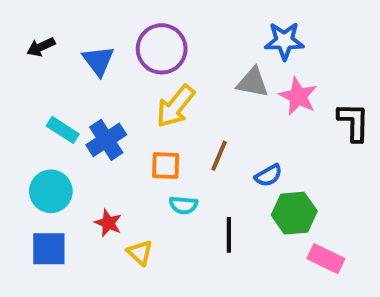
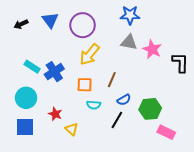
blue star: (284, 41) -> (130, 15), moved
blue triangle: (98, 61) -> (50, 20), moved
blue semicircle: (268, 175) -> (124, 100), moved
black line: (229, 235) -> (117, 120), turned 30

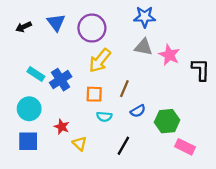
black line: (117, 120) -> (123, 146), moved

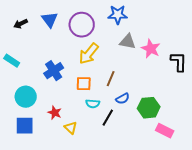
blue star: (145, 17) -> (118, 15), moved
cyan rectangle: (36, 74) -> (12, 61), moved
black line: (123, 146) -> (108, 118), moved

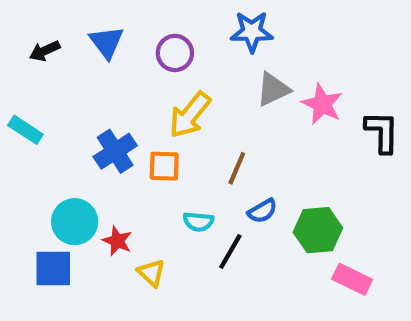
purple circle: (82, 25) -> (175, 53), size x0.7
gray triangle: (128, 42) -> (273, 89), turned -36
orange square: (84, 84) -> (164, 166), moved
cyan circle: (26, 97) -> (75, 222), moved

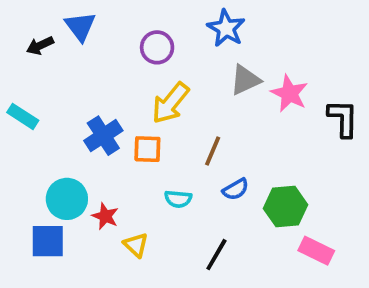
blue star: (252, 32) -> (226, 28), turned 30
blue triangle: (107, 42) -> (80, 26), moved
black line: (230, 252) -> (216, 255), moved

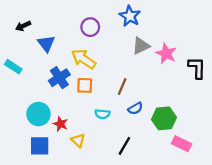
blue triangle: (80, 26) -> (46, 44), moved
yellow arrow: (170, 103) -> (84, 59), moved, turned 85
blue square: (48, 241) -> (40, 146), moved

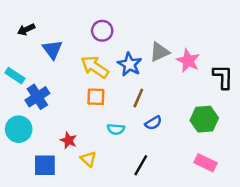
blue star: (130, 16) -> (130, 64), moved
blue cross: (59, 78) -> (37, 97), moved
cyan circle: (39, 114) -> (19, 129), moved
green hexagon: (164, 118) -> (204, 119), moved

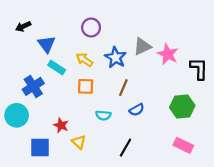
yellow arrow: (95, 67) -> (84, 60), size x0.7
cyan rectangle: (15, 76) -> (57, 68), moved

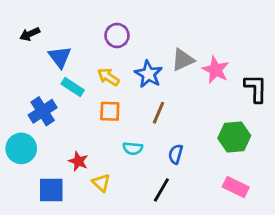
blue semicircle: (137, 110) -> (176, 154), moved, turned 136

